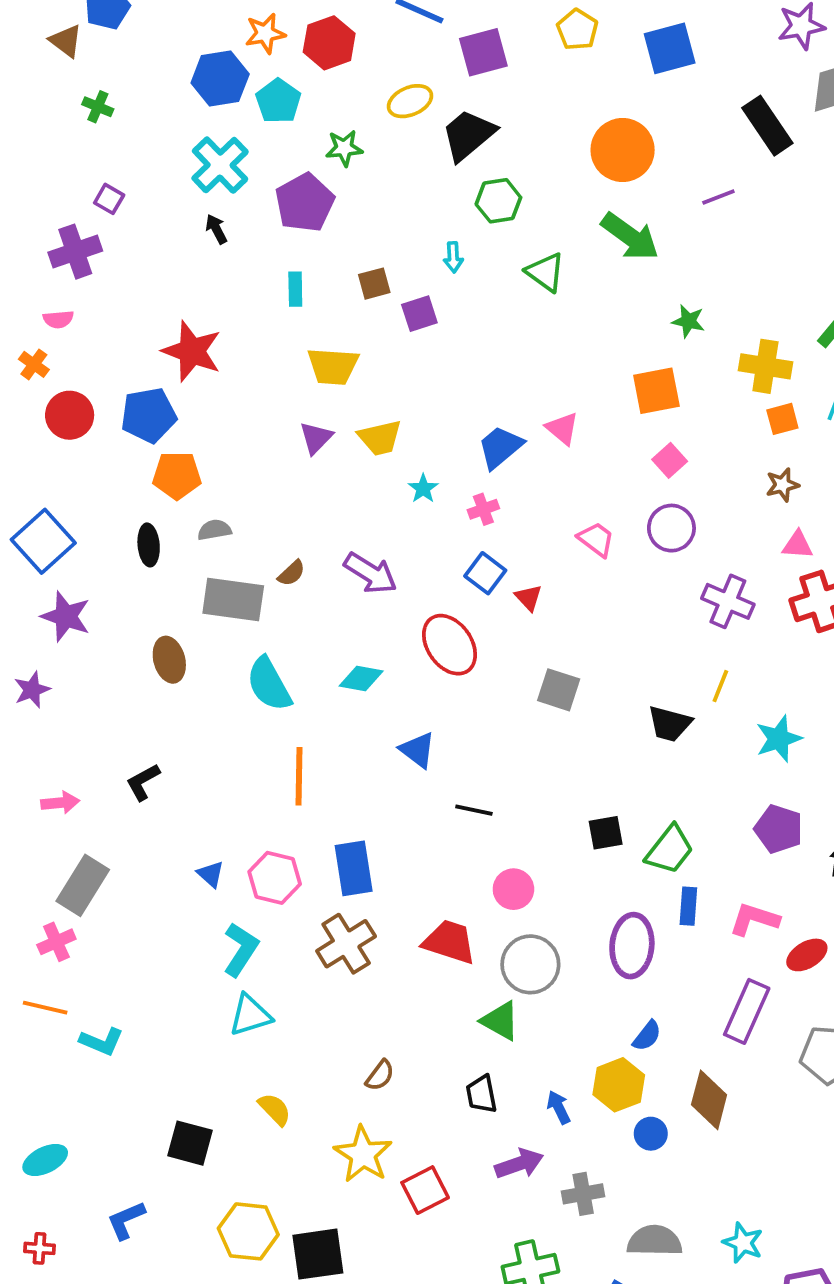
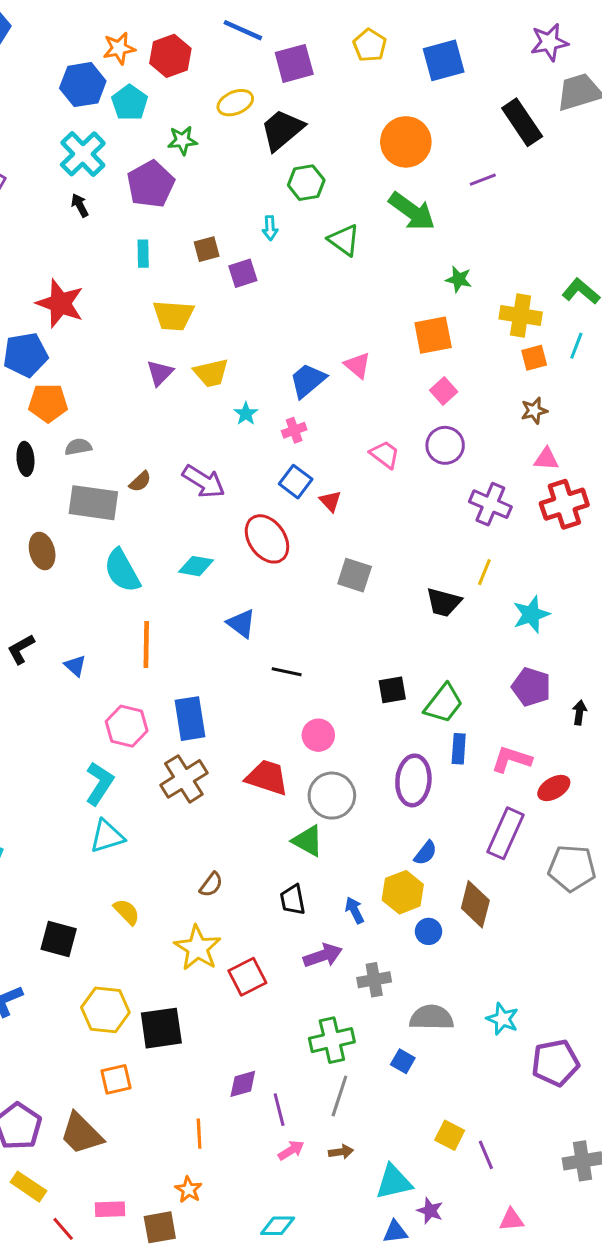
blue triangle: (211, 874) -> (75, 666), moved

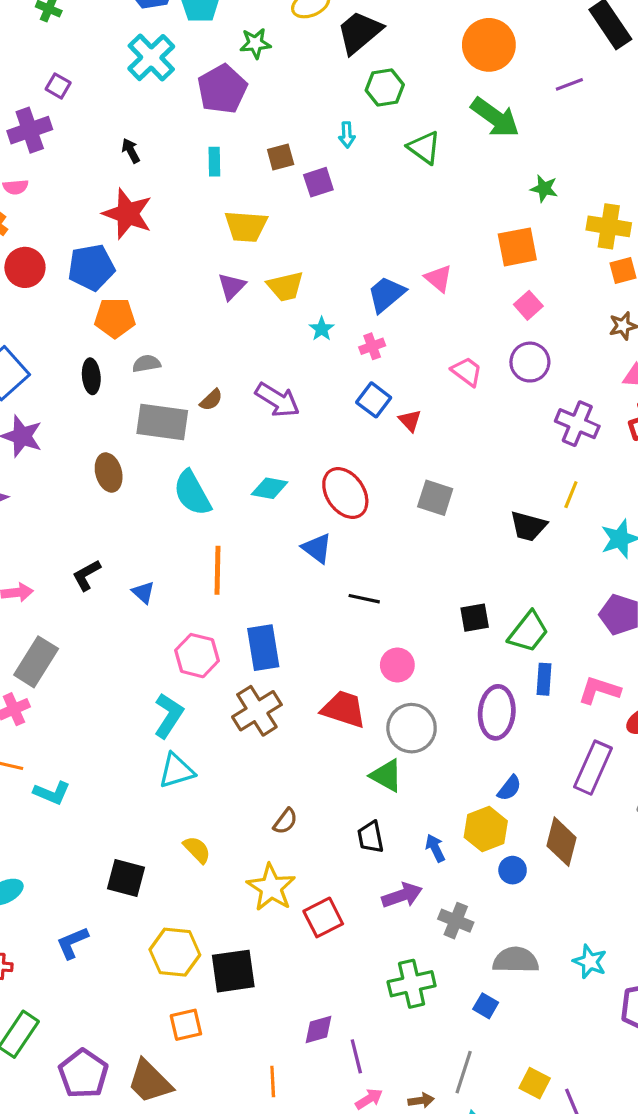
black arrow: (80, 205) -> (131, 151), moved
red ellipse: (267, 539) -> (345, 493), moved
gray cross: (374, 980) -> (456, 921), turned 32
gray line: (339, 1096) -> (464, 1072), moved

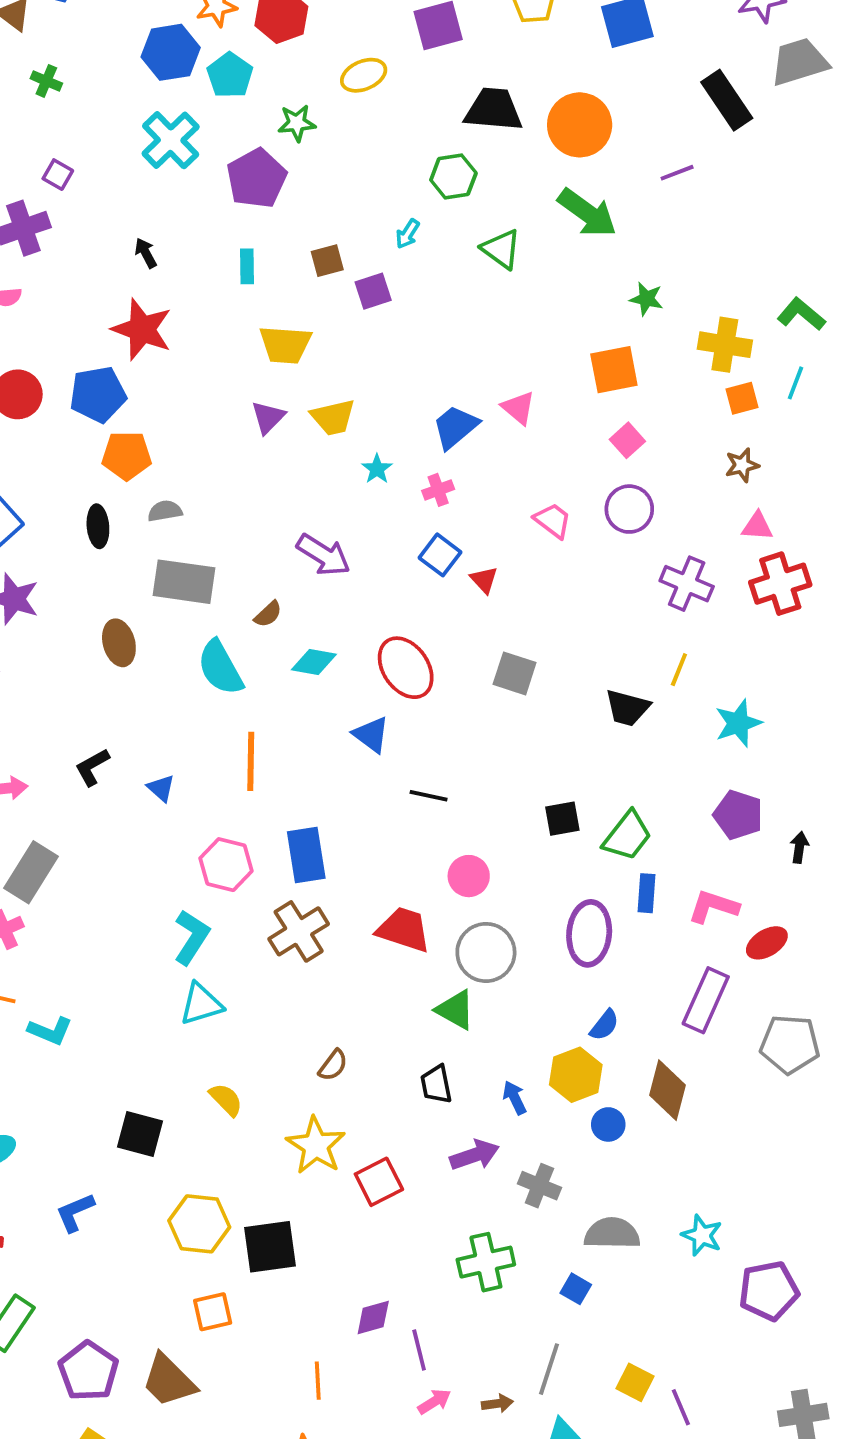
black trapezoid: (359, 32) -> (494, 110), moved, turned 45
cyan arrow: (347, 135) -> (408, 234), turned 35
brown semicircle: (211, 400) -> (268, 614), moved

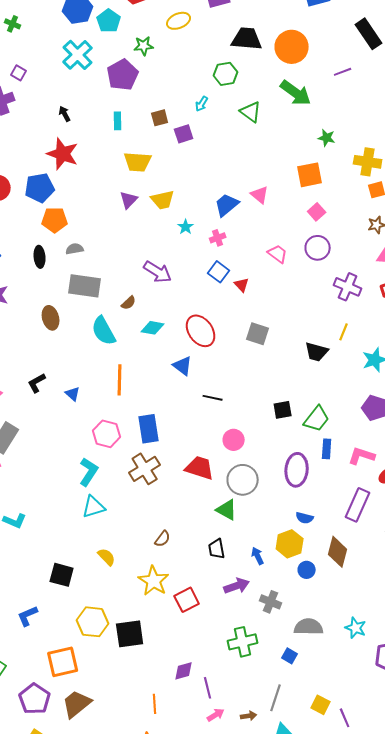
blue semicircle: (604, 1025) -> (305, 518), turned 66
orange square: (213, 1312) -> (63, 662), moved, size x1.5
brown trapezoid: (169, 1381) -> (77, 704), turned 96

